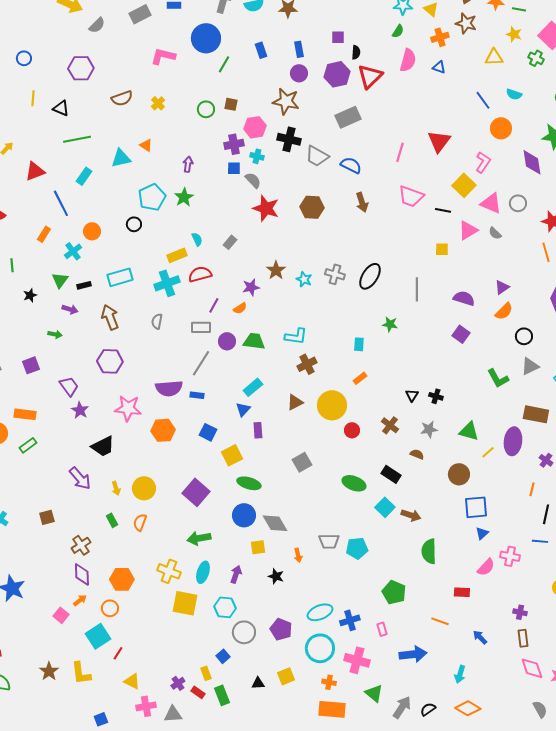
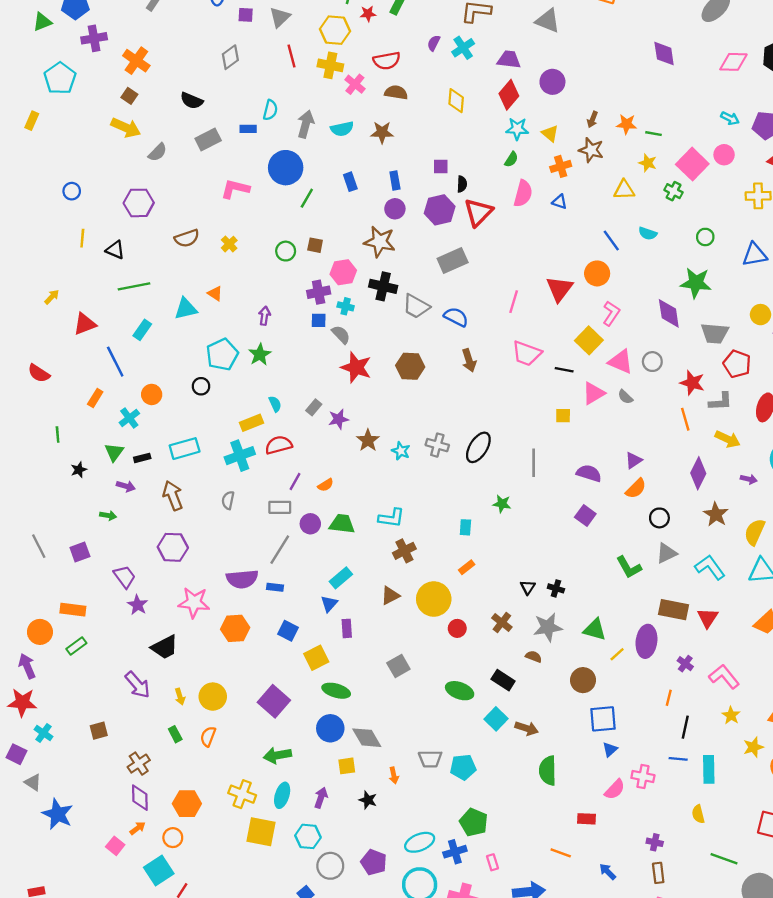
orange circle: (501, 128) -> (597, 273), moved
purple star: (251, 287) -> (339, 419), moved
gray star: (429, 429) -> (548, 627), size x1.4
green pentagon: (394, 592) -> (474, 822), moved

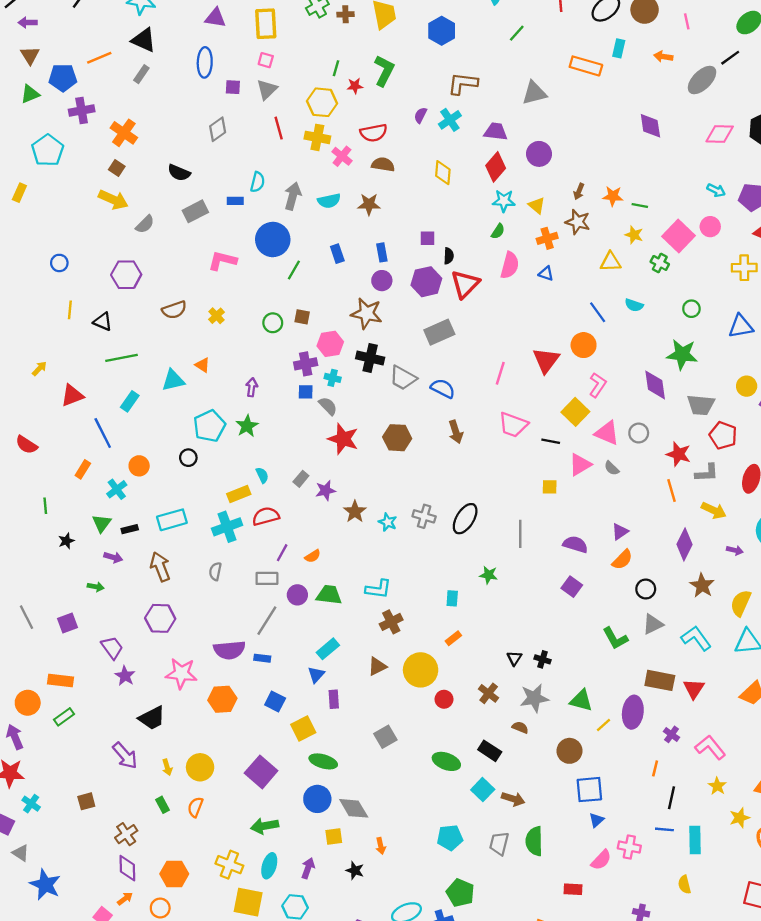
gray triangle: (548, 21) -> (534, 93), turned -36
gray trapezoid: (430, 759) -> (499, 844), moved, turned 105

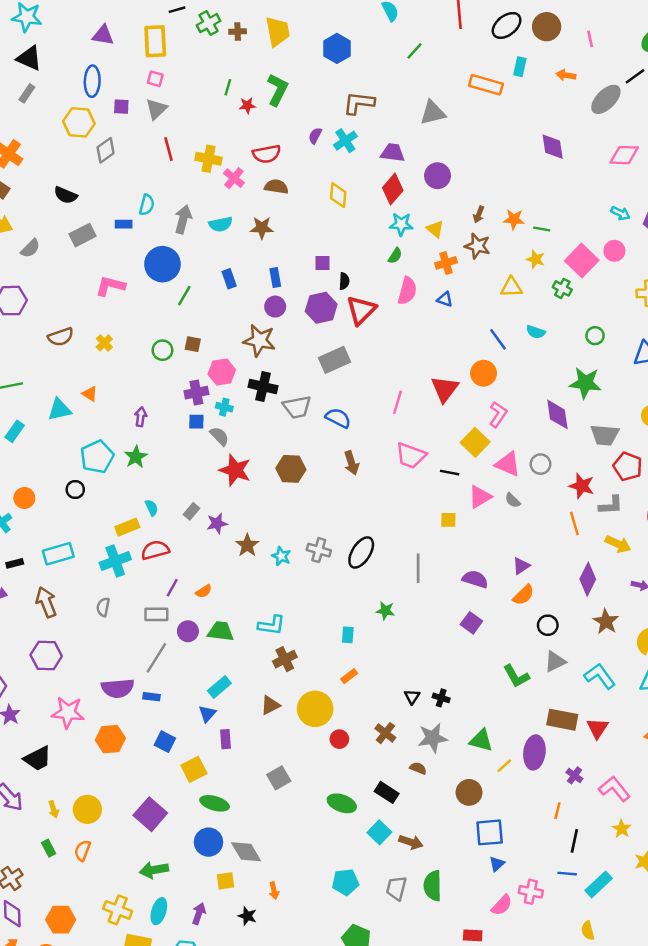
yellow hexagon: (322, 102) -> (79, 122), moved
gray trapezoid: (403, 378) -> (297, 407), turned -40
cyan rectangle: (695, 840) -> (599, 884), turned 48

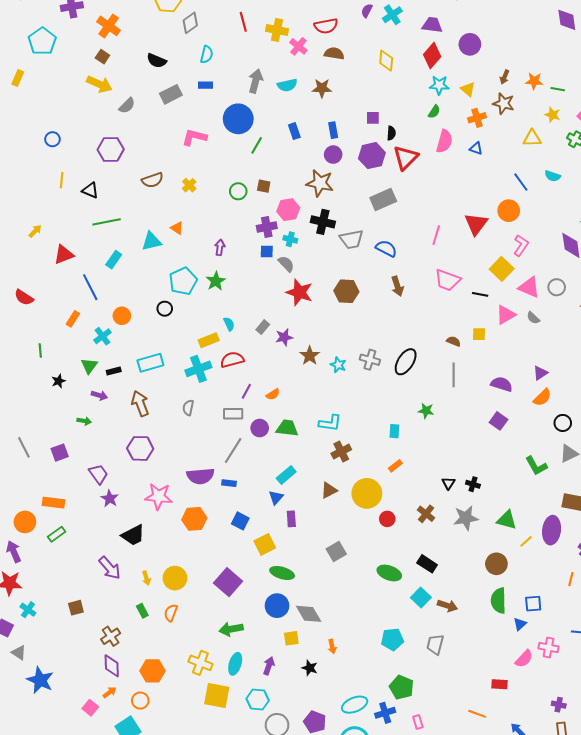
cyan semicircle: (147, 205) -> (207, 55), moved
brown semicircle: (418, 768) -> (454, 341), moved
blue square: (490, 832) -> (533, 604), moved, size x0.7
green semicircle: (433, 886) -> (498, 601), moved

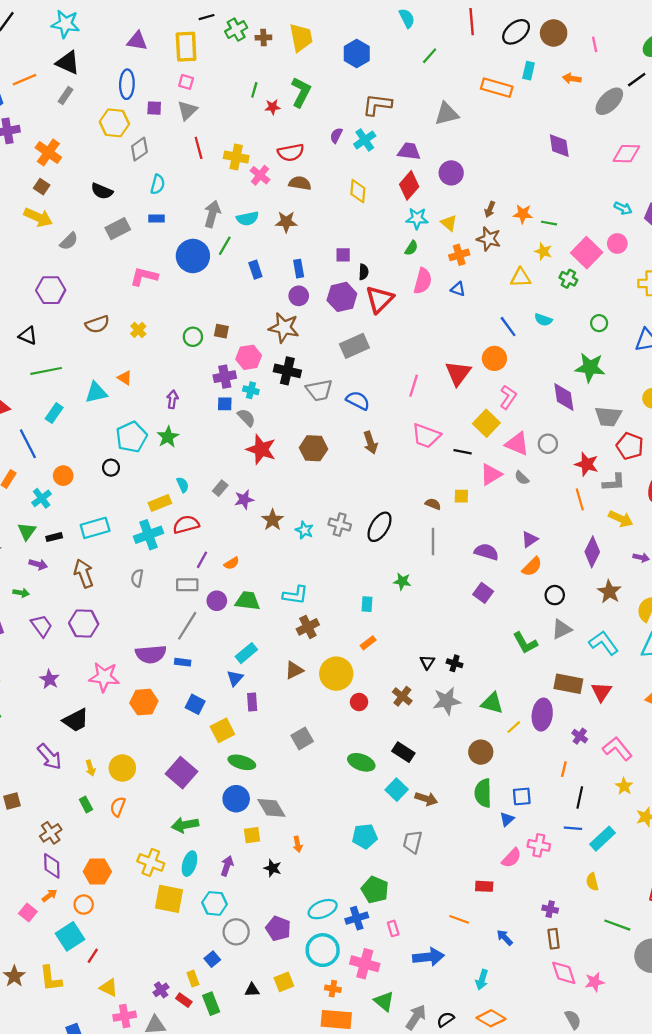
green line: (257, 145) -> (225, 246), moved
purple trapezoid: (98, 474) -> (42, 626), moved

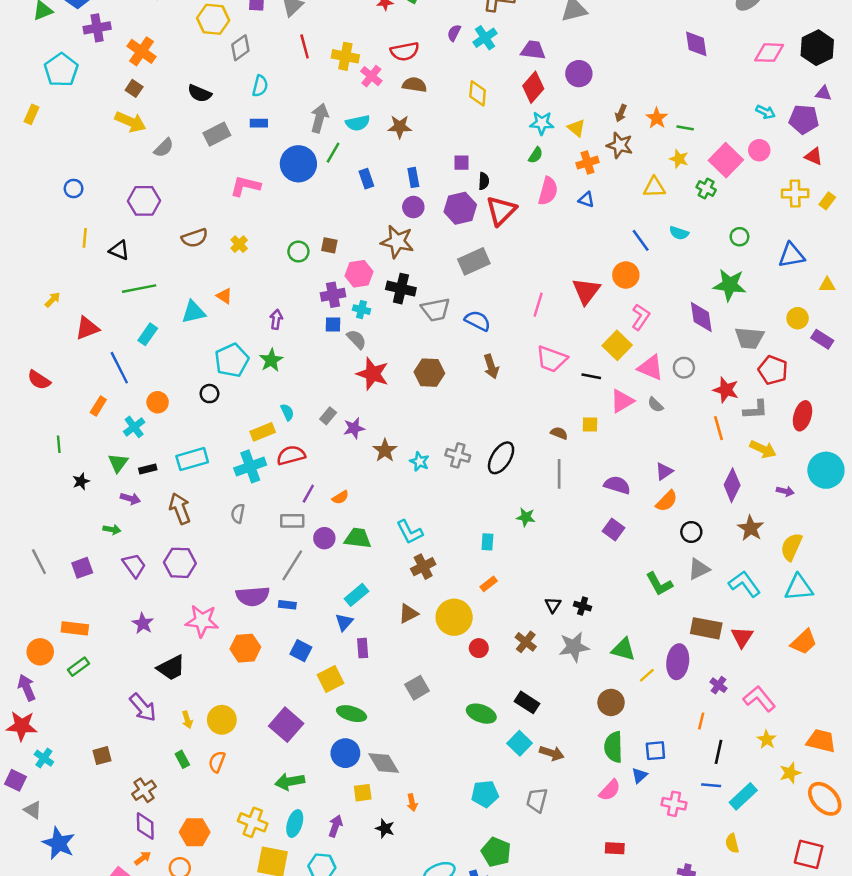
orange star: (523, 214) -> (657, 118), turned 30
cyan L-shape: (295, 595) -> (410, 532), turned 55
pink semicircle: (511, 858) -> (610, 790), moved

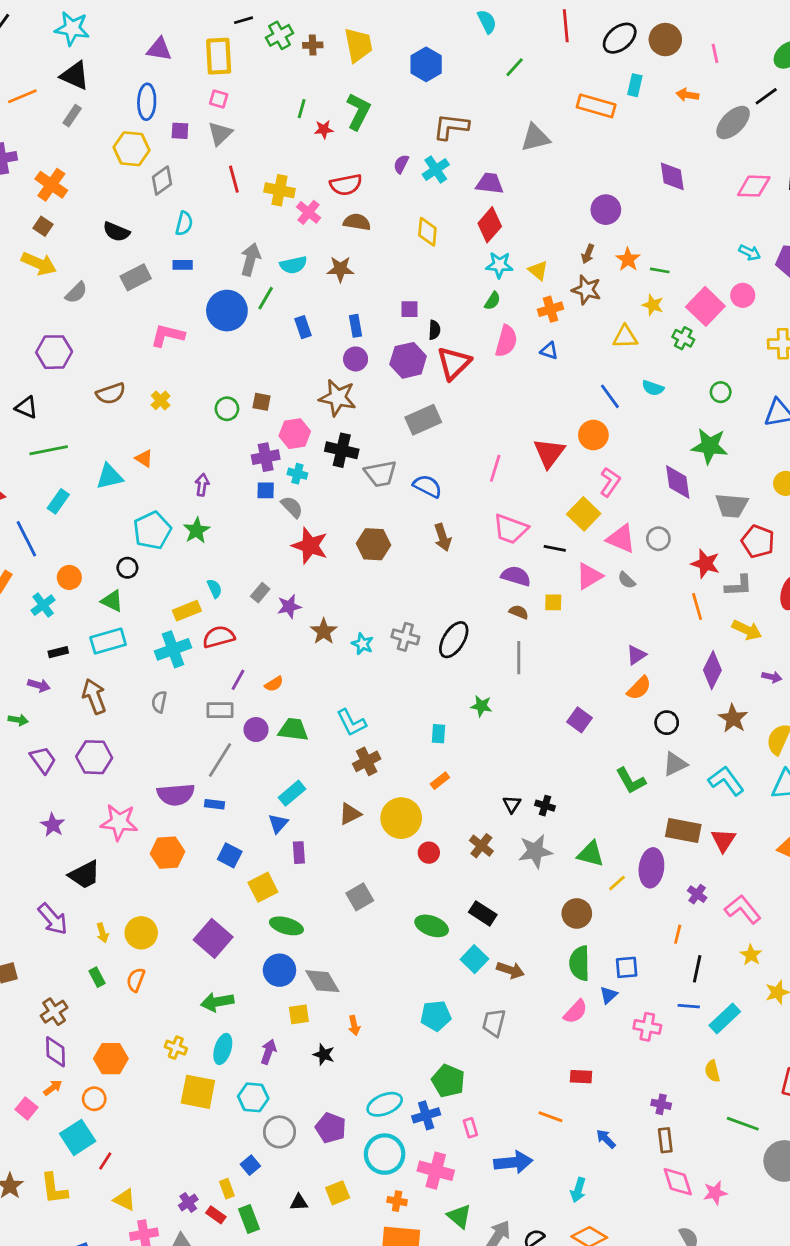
purple circle: (579, 74) -> (606, 210), moved
green triangle: (118, 463) -> (112, 601), moved, turned -40
purple semicircle: (617, 485) -> (516, 576), moved
yellow cross: (253, 822) -> (176, 1048), size x0.7

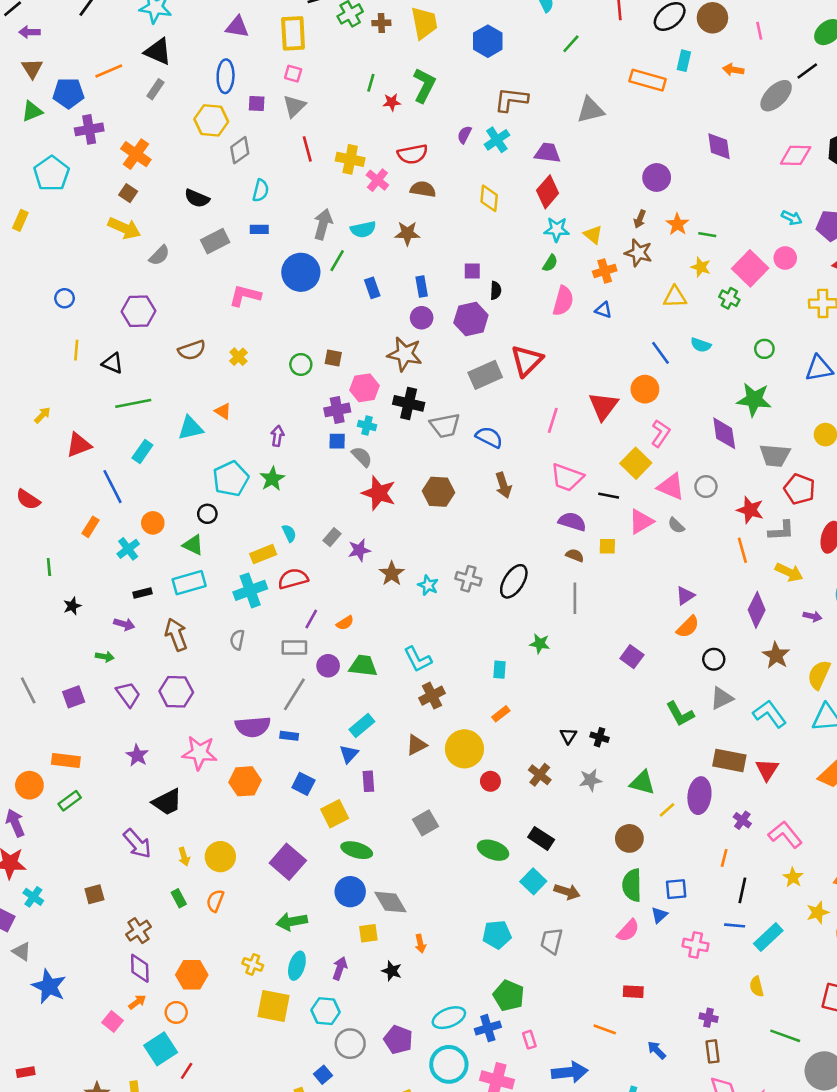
red triangle: (454, 363) -> (527, 361), moved
gray star: (535, 851) -> (590, 780), size x0.7

